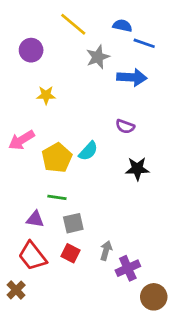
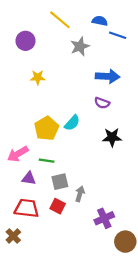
blue arrow: (132, 77) -> (108, 76), moved
pink arrow: (22, 140) -> (18, 154), moved
gray arrow: (106, 251) -> (80, 194), moved
red trapezoid: (32, 256) -> (27, 208), turned 135

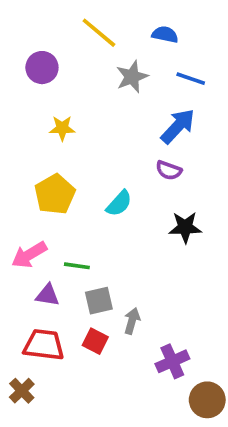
blue line: (118, 35) -> (191, 79), moved
blue arrow: (108, 76) -> (178, 126), turned -50
yellow pentagon: (47, 128) -> (55, 194), moved

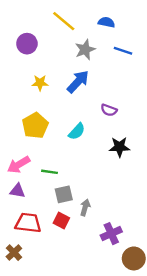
blue arrow: (178, 126) -> (78, 82), moved
purple triangle: (47, 295) -> (17, 191), moved

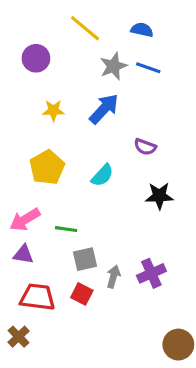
blue line: (123, 51) -> (148, 68), moved
purple cross: (111, 234) -> (151, 273), moved

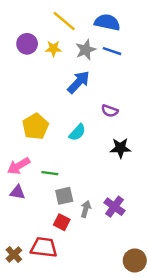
blue semicircle: (142, 30) -> (107, 22), size x1.5
yellow star: (53, 110) -> (53, 49), moved
purple cross: (151, 273) -> (114, 207), turned -30
red trapezoid: (38, 297) -> (44, 247), moved

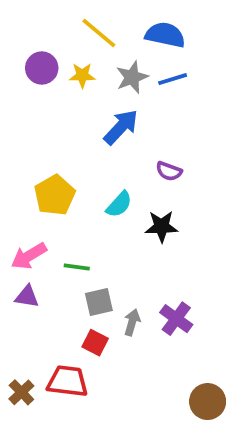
blue line: (112, 51) -> (173, 79), turned -36
black star: (120, 148) -> (162, 226), moved

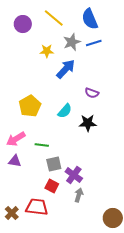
blue semicircle: (165, 35) -> (90, 19), turned -125
purple circle: (42, 68) -> (23, 24), moved
yellow star: (82, 75) -> (47, 51), moved
purple cross: (176, 319) -> (74, 175), moved
gray arrow: (132, 322) -> (79, 195), moved

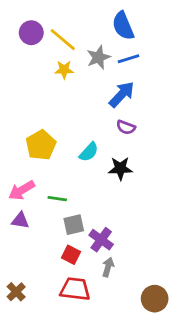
yellow line: (54, 18) -> (63, 40), moved
blue arrow: (66, 69) -> (122, 94), moved
red trapezoid: (37, 207) -> (75, 289), moved

